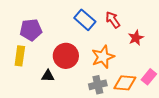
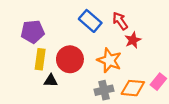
red star: (136, 38) -> (133, 40), moved
yellow rectangle: (20, 56) -> (40, 59), moved
orange star: (103, 57) -> (109, 60), turned -30

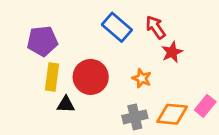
orange star: (109, 60) -> (142, 78), size x0.6

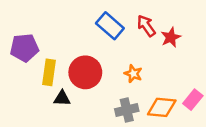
purple pentagon: (42, 41) -> (24, 48), moved
red star: (172, 52) -> (171, 37), moved

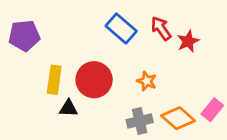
purple pentagon: (24, 48) -> (24, 36), moved
orange diamond: (162, 107) -> (178, 118), turned 36

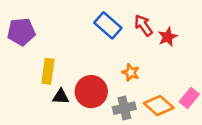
red circle: (94, 80) -> (91, 92), moved

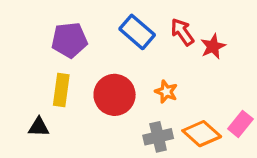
purple pentagon: (21, 32) -> (69, 40), moved
red circle: (91, 92) -> (115, 95), moved
black triangle: (61, 97) -> (39, 127), moved

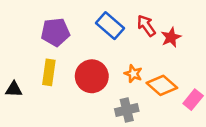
black triangle: (39, 127) -> (14, 89), moved
orange diamond: (202, 134) -> (162, 85), moved

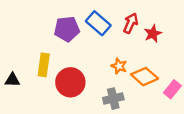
red arrow: (146, 26) -> (131, 23), turned 60
purple pentagon: (55, 32) -> (67, 29), moved
red circle: (92, 76) -> (70, 82), moved

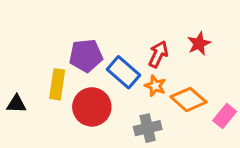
blue rectangle: (98, 23) -> (124, 72), moved
red arrow: (131, 23) -> (158, 54), moved
purple pentagon: (67, 29) -> (86, 56), moved

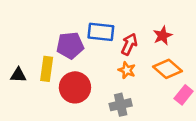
blue rectangle: (124, 72) -> (101, 32), moved, turned -35
orange diamond: (188, 99) -> (168, 69), moved
black triangle: (16, 104) -> (18, 75), moved

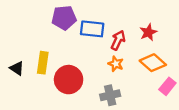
purple pentagon: (70, 45) -> (64, 18), moved
black triangle: (18, 75) -> (17, 68), turned 32

